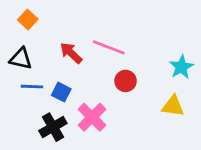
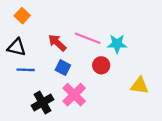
cyan star: (181, 67) -> (117, 44), moved, turned 30
blue square: (61, 92) -> (63, 68), moved

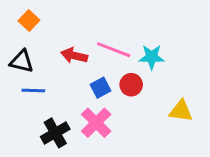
red arrow: (57, 43) -> (74, 55), turned -30
blue square: (63, 68) -> (100, 88), moved, turned 35

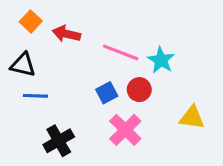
red arrow: (74, 55) -> (66, 34), moved
cyan star: (152, 57) -> (161, 60), turned 30
pink cross: (96, 123) -> (125, 130), moved

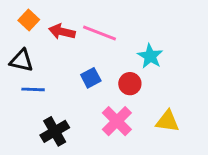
pink line: (121, 52) -> (100, 33), moved
blue square: (107, 93) -> (91, 78), moved
yellow triangle: (192, 117) -> (167, 121), moved

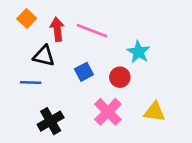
red arrow: (62, 32) -> (57, 29), turned 70
black triangle: (21, 61) -> (44, 56), moved

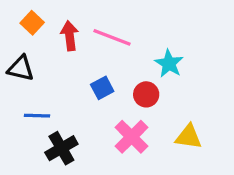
black triangle: (44, 56) -> (21, 68), moved
blue line: (31, 82) -> (37, 116), moved

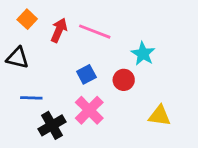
red arrow: (70, 36) -> (59, 30), turned 30
pink cross: (132, 137) -> (89, 110), moved

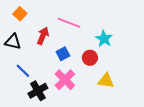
red arrow: (59, 30) -> (43, 36), moved
blue line: (31, 98) -> (23, 71), turned 42
yellow triangle: (160, 116) -> (106, 81), moved

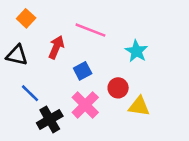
red circle: (90, 58) -> (118, 88), moved

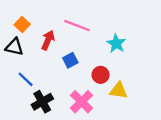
orange square: (26, 18) -> (22, 24), moved
pink cross: (85, 105) -> (82, 102), moved

